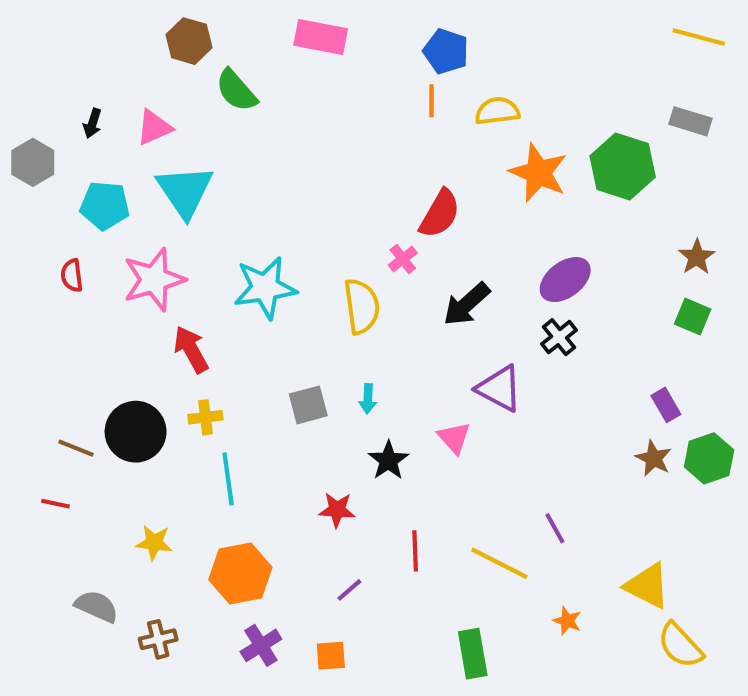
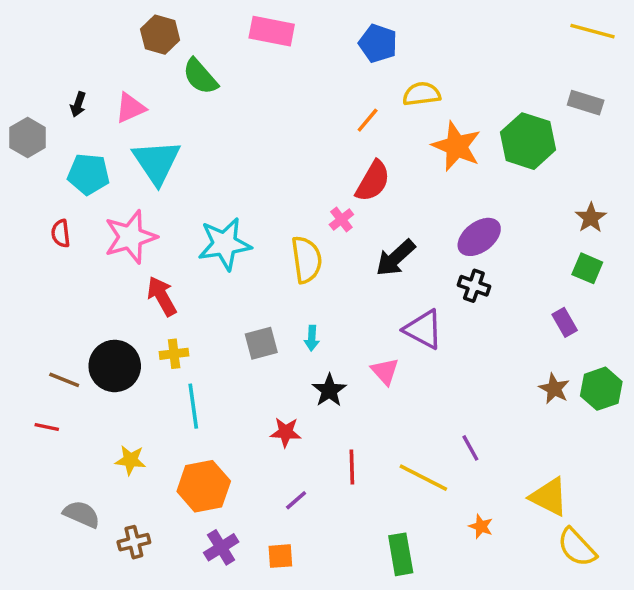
orange line: (432, 101) -> (368, 120), moved, turned 40
black cross: (559, 337) -> (474, 286), turned -32
purple rectangle: (666, 405) -> (565, 322), moved

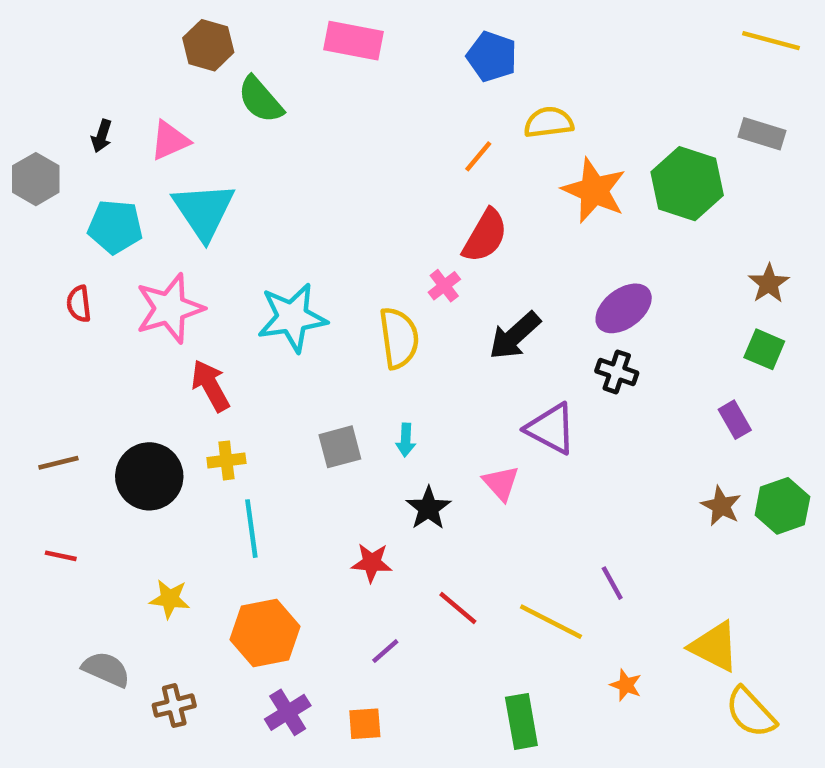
brown line: (64, 380) -> (58, 463), moved, turned -36
red line: (352, 467) -> (458, 608), turned -48

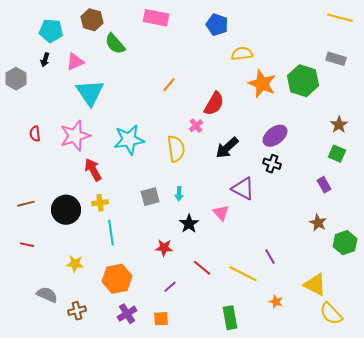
orange line: (478, 156) -> (169, 85), moved
cyan pentagon: (115, 227) -> (51, 31), moved
green hexagon: (782, 506) -> (345, 243), moved

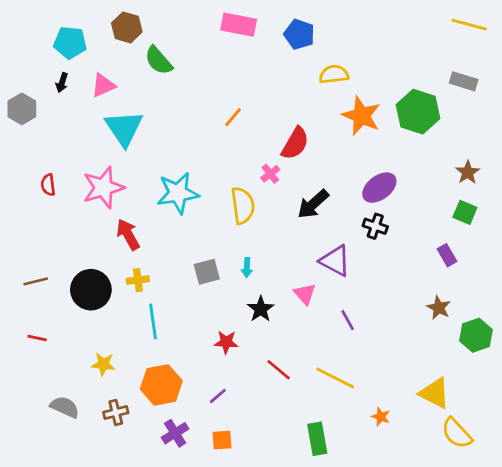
pink rectangle: (156, 18) -> (239, 25), moved
purple line: (270, 257) -> (348, 320), moved
purple line: (170, 287) -> (218, 396), moved
brown cross: (77, 311) -> (116, 413), moved

